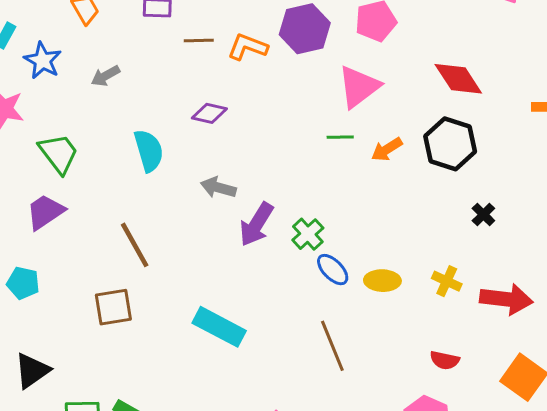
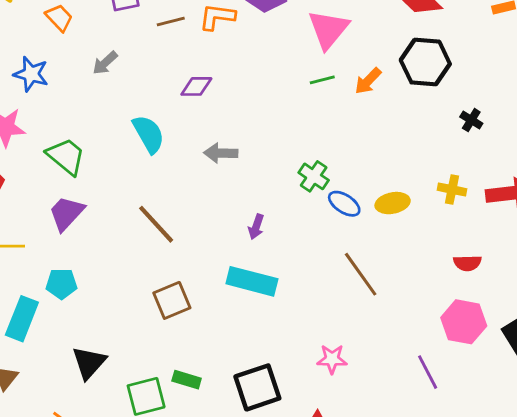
gray arrow: (105, 76) -> (105, 63), moved
purple arrow: (256, 224) -> (256, 227), moved, size x0.6
brown square: (113, 307) -> (172, 300), moved

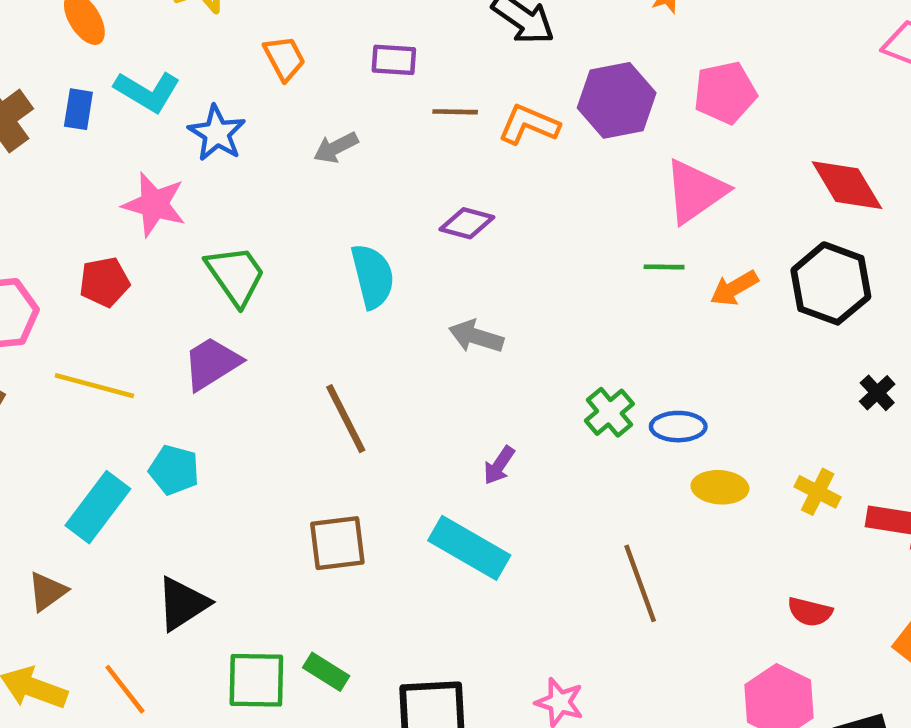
blue ellipse: (344, 204) -> (678, 427), moved, turned -48

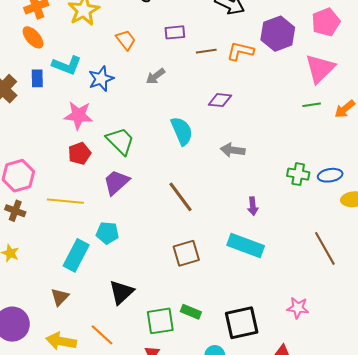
blue star: (217, 133) -> (101, 79), turned 30
red pentagon: (104, 282) -> (79, 153), moved
green cross: (609, 412) -> (298, 174), turned -30
purple arrow: (499, 465) -> (253, 206), turned -30

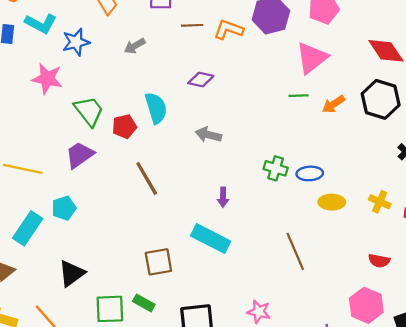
red pentagon: (79, 153) -> (124, 126), moved
cyan pentagon: (107, 233) -> (64, 208), turned -30
brown square: (186, 253) -> (158, 262), moved

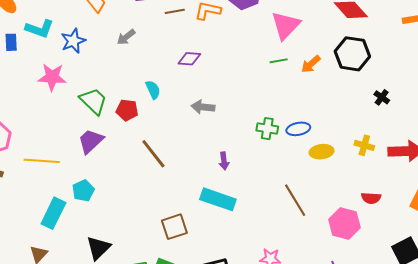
cyan semicircle: (156, 108) -> (153, 90), size x0.7
red pentagon: (124, 126) -> (127, 110), turned 30
pink hexagon: (366, 305) -> (344, 224), moved

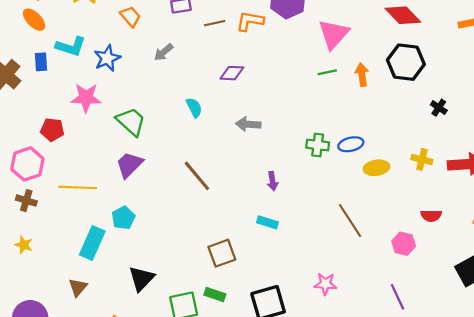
orange arrow: (311, 64) -> (362, 75), turned 125
red pentagon: (127, 110) -> (52, 130), moved
cyan rectangle: (218, 199) -> (268, 222), size x0.6
pink hexagon: (344, 224) -> (404, 244), size x0.7

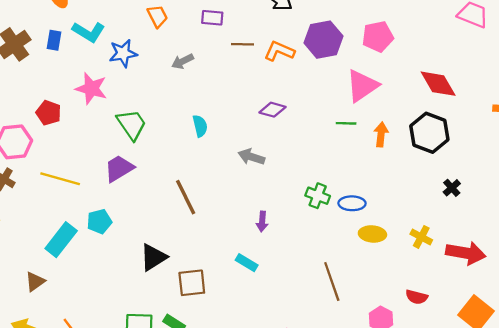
purple diamond: (232, 73) -> (273, 110), moved
black triangle: (141, 278) -> (153, 257), moved

